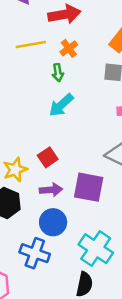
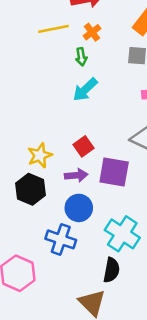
red square: (48, 157) -> (84, 146), moved

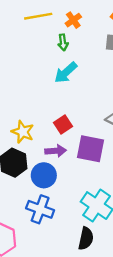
yellow star: (40, 155) -> (23, 132), turned -30
blue circle: (79, 208) -> (44, 175), moved

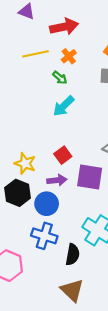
green arrow: (63, 42) -> (60, 78), turned -40
black semicircle: (86, 239) -> (73, 255), moved

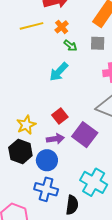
green arrow: (60, 78) -> (70, 46), moved
yellow star: (25, 163) -> (26, 125), turned 30
purple square: (90, 177) -> (85, 135), turned 30

